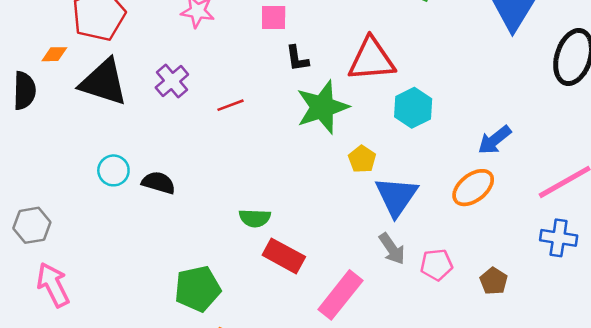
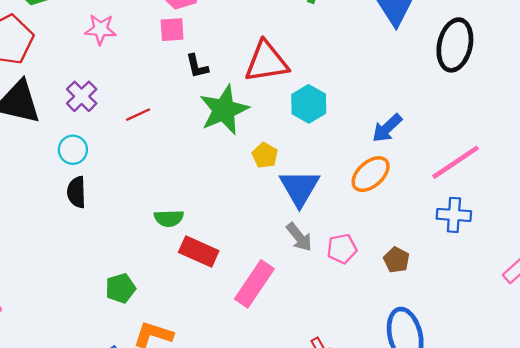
cyan circle: (113, 170) -> (73, 150), moved
black semicircle: (159, 183) -> (76, 192), turned -104
green pentagon: (198, 289) -> (120, 288), size x0.7

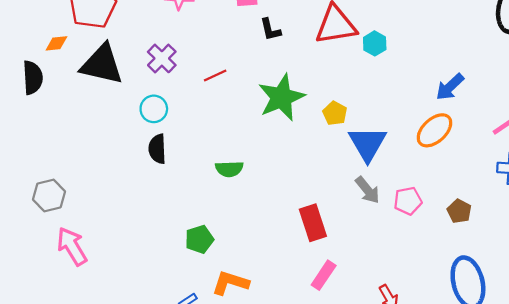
cyan hexagon: (309, 104) -> (375, 43), moved, size x0.7
green star: (224, 110) -> (281, 97), moved
green semicircle: (169, 218) -> (229, 169), moved
red rectangle: (199, 252) -> (313, 223), moved, turned 48
pink rectangle: (254, 284) -> (324, 275), moved, size x0.7

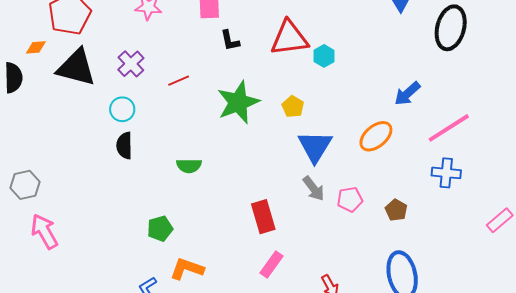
blue arrow: (450, 87) -> (407, 94), moved
yellow pentagon: (335, 113) -> (293, 107), moved

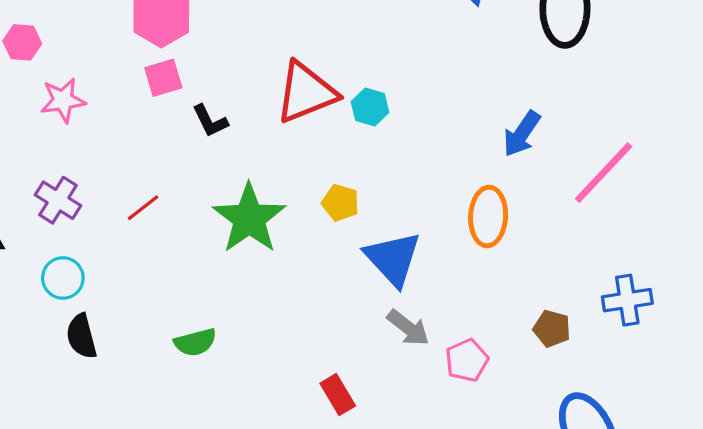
orange ellipse: (376, 136) -> (488, 216), turned -32
blue cross: (446, 173) -> (627, 300), moved
pink pentagon: (350, 199) -> (467, 360), moved
red rectangle: (263, 217) -> (338, 395), size x0.7

